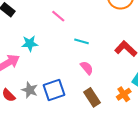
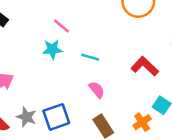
cyan star: (30, 44) -> (52, 49), moved

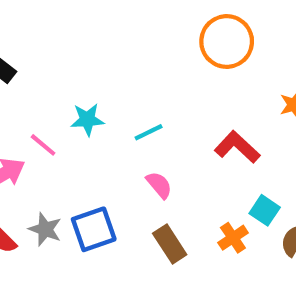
pink line: (62, 26) -> (43, 145), moved
cyan line: (90, 57) -> (149, 132), turned -42

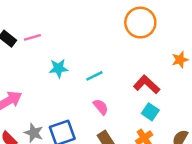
pink line: (43, 145) -> (32, 37), moved, turned -56
cyan square: (265, 210) -> (150, 112), moved

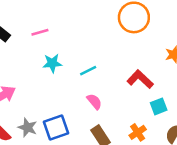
pink line: (32, 37) -> (40, 32), moved
cyan square: (150, 112) -> (159, 106), moved, turned 35

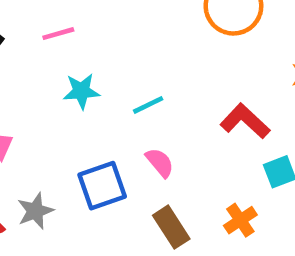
gray star: (28, 127) -> (35, 211), turned 30
blue square: (56, 127) -> (102, 186), moved

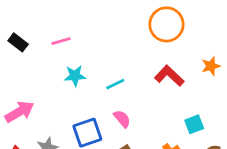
red L-shape: (245, 121) -> (169, 76), moved

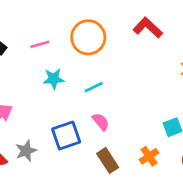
orange circle: (166, 24) -> (88, 37), moved
red L-shape: (169, 76) -> (148, 28), moved

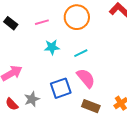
pink semicircle: (101, 122) -> (86, 78), size x1.5
brown rectangle: (108, 160) -> (91, 106), turned -36

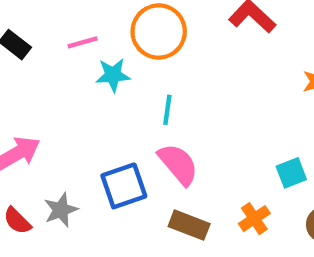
cyan star: (52, 47) -> (113, 75), moved
cyan line: (81, 53) -> (167, 110), turned -56

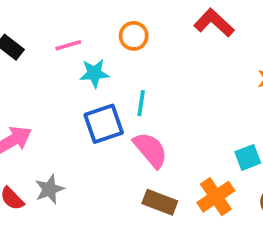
orange circle: (159, 32) -> (134, 36), size x0.6
blue square: (124, 186) -> (104, 124), moved
orange cross: (254, 219) -> (216, 197), size x1.4

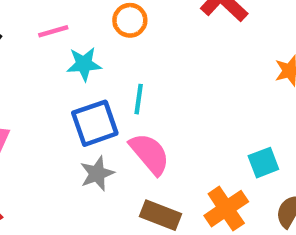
gray star: (49, 189) -> (97, 174), moved

